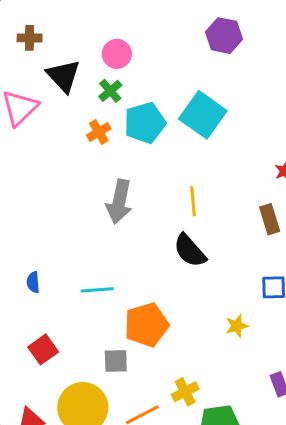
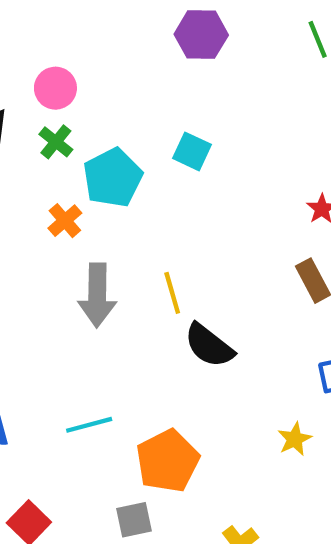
cyan square: (203, 115) -> (192, 151), size x0.6
orange cross: (99, 132) -> (65, 221), moved
yellow line: (193, 201) -> (172, 293), moved

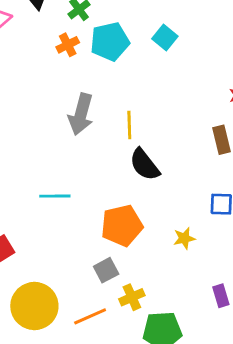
orange cross: (65, 221) -> (68, 45), moved
orange pentagon: (168, 461) -> (122, 225), moved
gray square: (134, 520) -> (106, 270), moved, turned -30

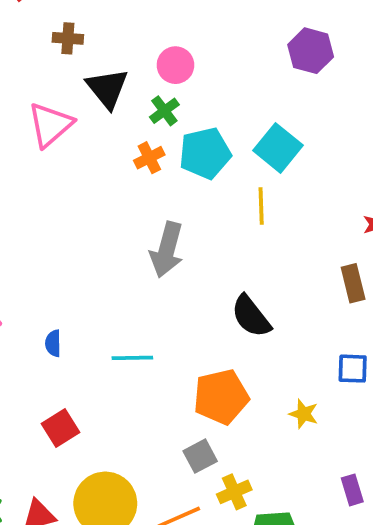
cyan square: (165, 37) -> (278, 148), size x1.4
yellow line: (129, 125) -> (261, 206), moved
yellow star: (184, 238) -> (304, 414), turned 30

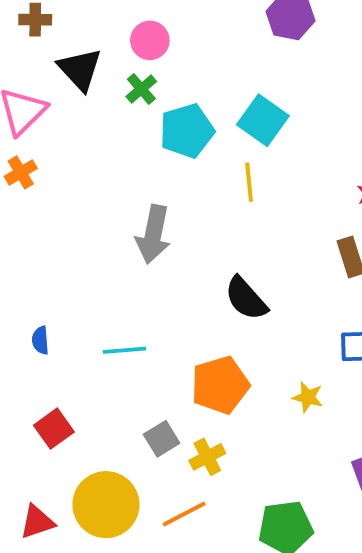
orange cross: (149, 158) -> (21, 172), moved
gray square: (200, 456) -> (162, 439), moved
yellow cross: (234, 492) -> (207, 457), moved

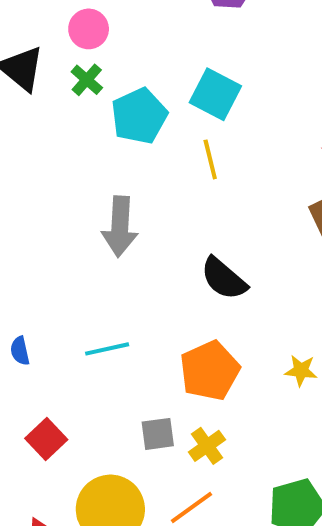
gray square: (162, 439) -> (158, 434), turned 32

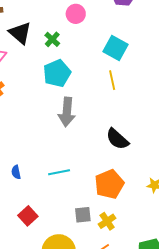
pink circle: (89, 29) -> (76, 14), moved
cyan pentagon: (139, 116) -> (57, 73), moved

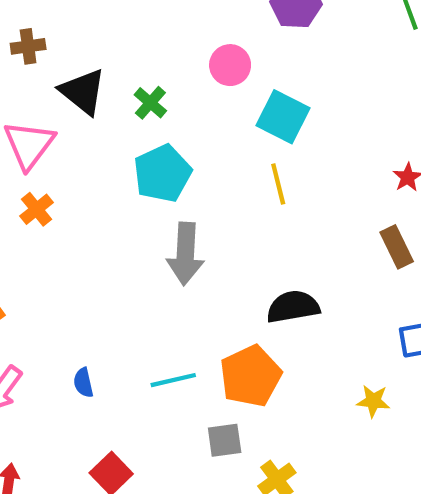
pink circle: (76, 14) -> (230, 65), moved
black semicircle: (117, 139) -> (293, 307), turned 130
orange pentagon: (109, 184) -> (251, 376), moved
gray square: (83, 215) -> (225, 440), moved

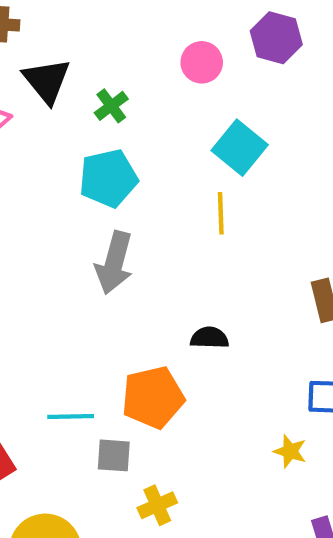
pink circle: (230, 65) -> (202, 62), moved
black semicircle: (293, 307) -> (209, 338), size x0.7
cyan line: (173, 380) -> (71, 417), moved
yellow star: (373, 401) -> (290, 451), moved

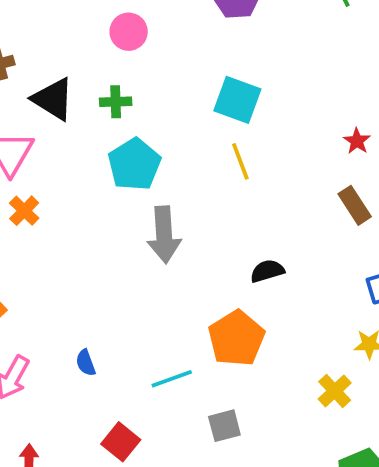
pink circle: (202, 62) -> (129, 32), moved
green cross: (111, 106) -> (116, 102), turned -36
gray square: (114, 455) -> (224, 426), moved
yellow cross: (157, 505) -> (335, 391), moved

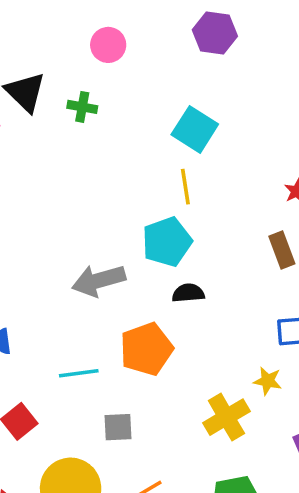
cyan pentagon: (134, 164) -> (167, 242), moved
gray arrow: (164, 235) -> (99, 280), moved, turned 66
yellow cross: (335, 391) -> (226, 417), size x1.4

